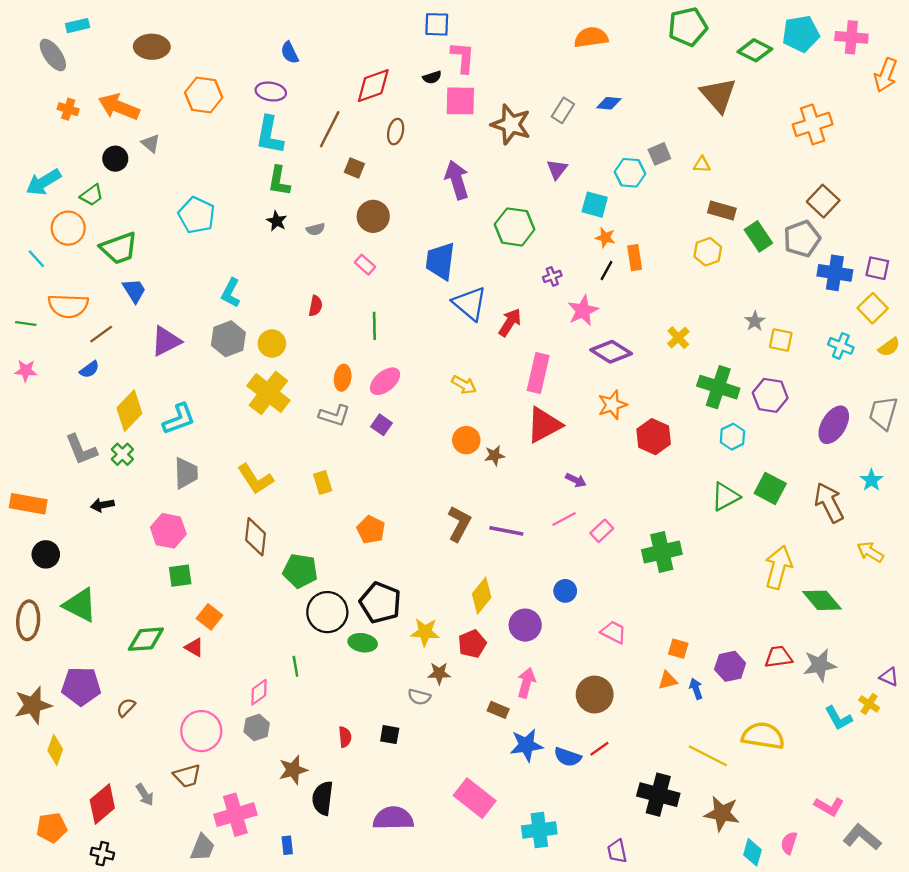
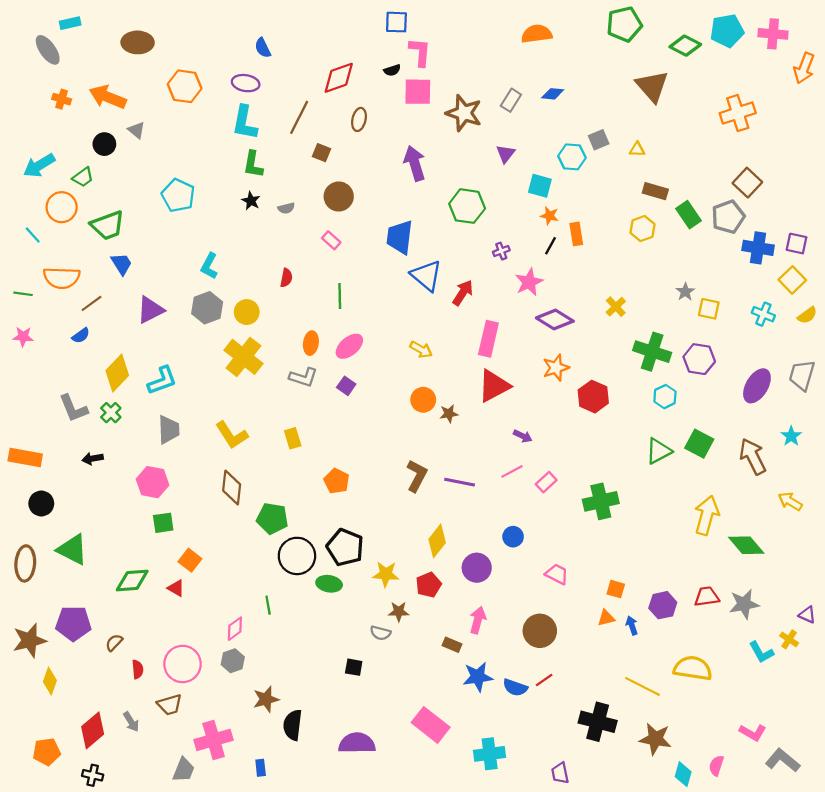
red semicircle: (345, 737) -> (138, 669), moved

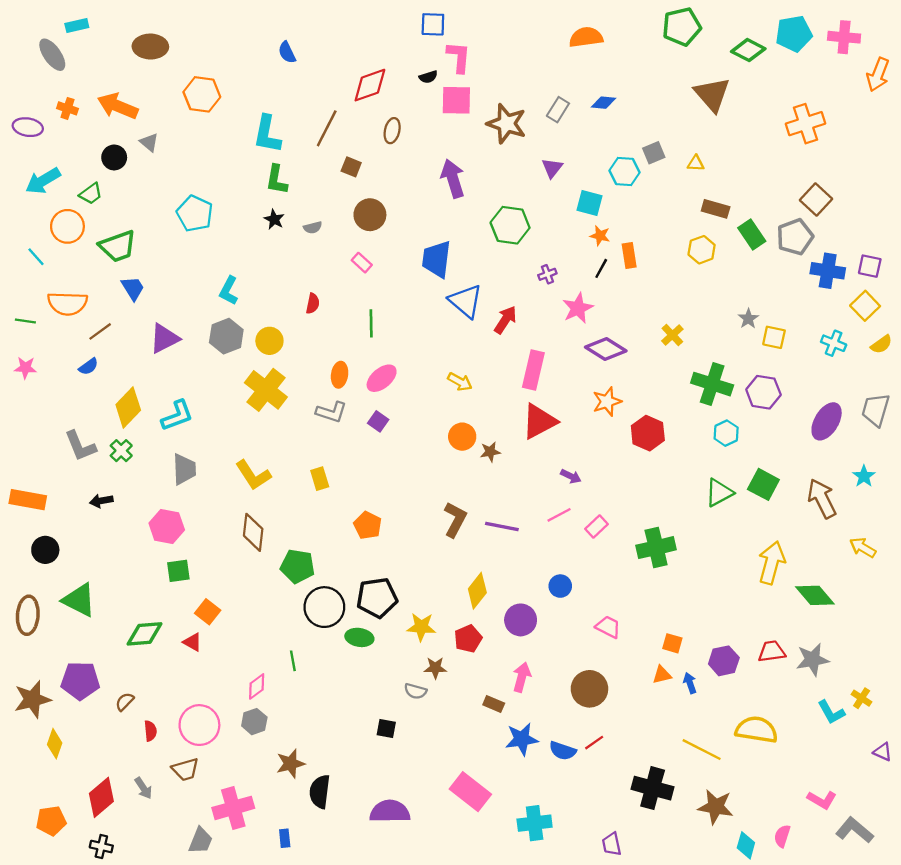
purple ellipse: (246, 83) -> (28, 127), moved
black pentagon: (345, 547) -> (377, 598), turned -30
purple triangle: (807, 615) -> (883, 752), moved

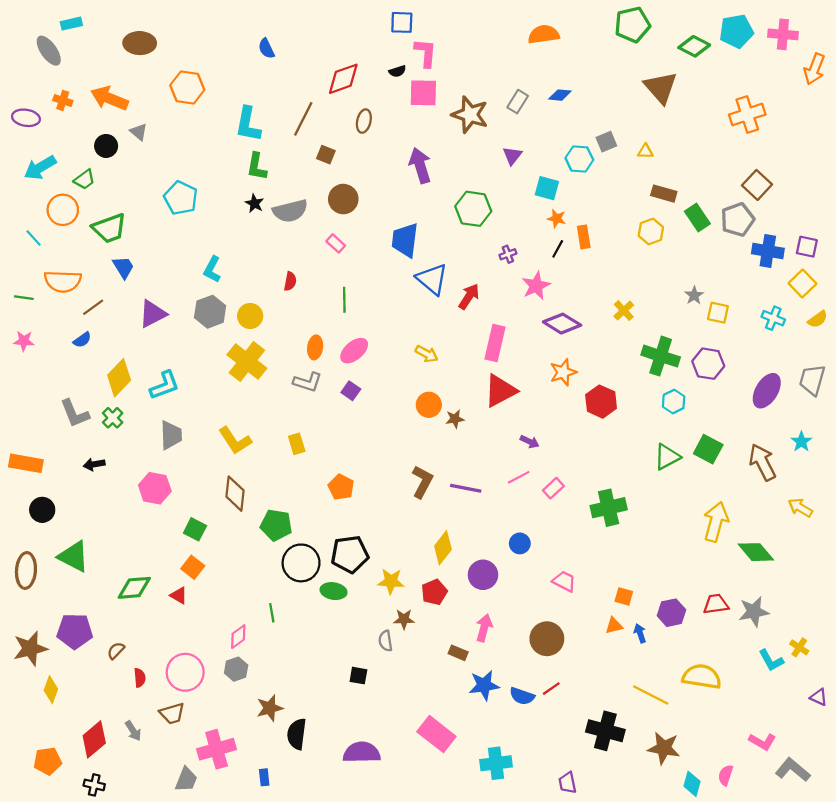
gray semicircle: (313, 228) -> (290, 211), size x2.0
green square: (178, 571) -> (195, 529), moved, turned 35
gray semicircle: (415, 691) -> (386, 641), turned 66

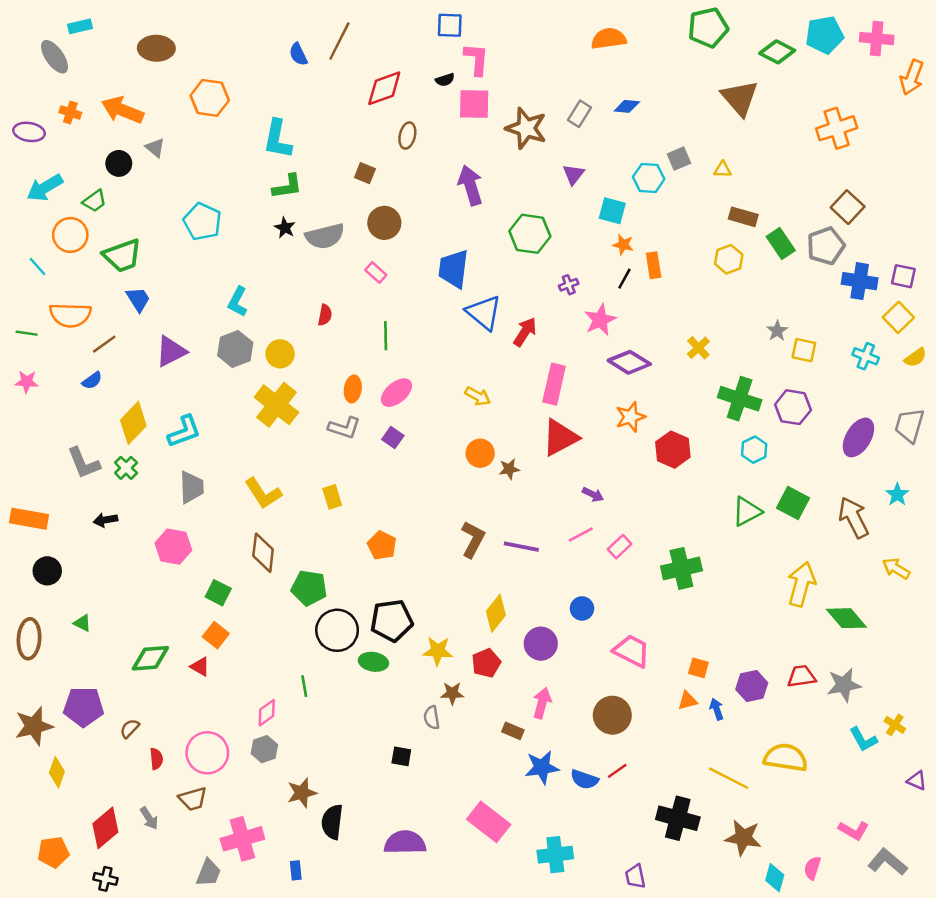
brown line: (303, 119) -> (339, 41), moved
green L-shape: (257, 167) -> (287, 186), turned -108
green triangle: (74, 556) -> (82, 623), size x0.5
pink trapezoid: (564, 581) -> (632, 651), size x1.4

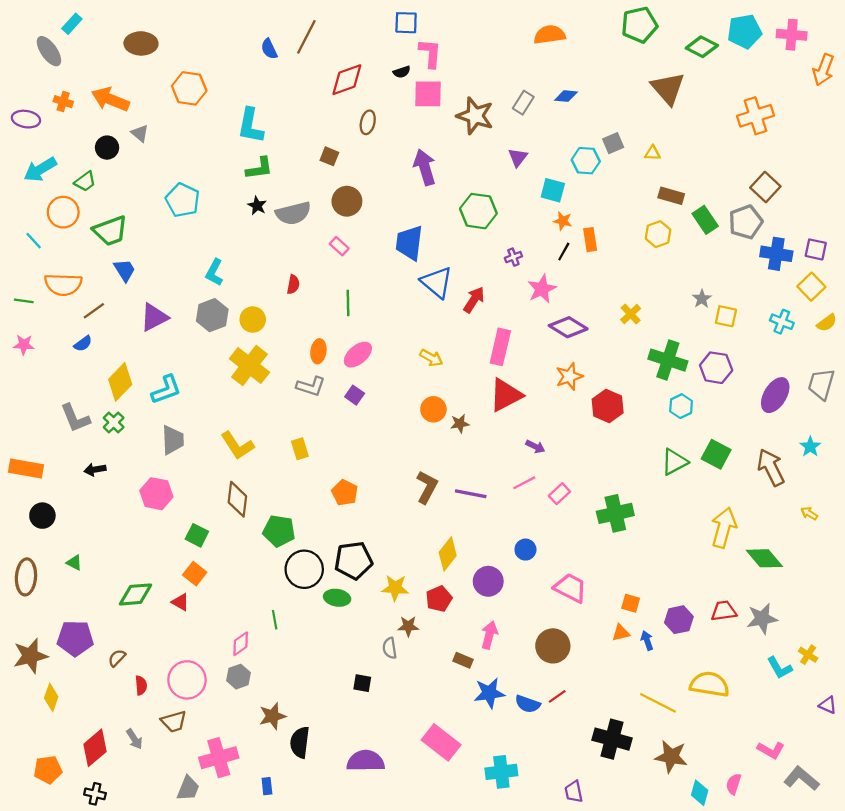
cyan rectangle: (80, 26) -> (72, 24), turned -35
yellow arrow: (896, 568) -> (809, 513), size x0.7

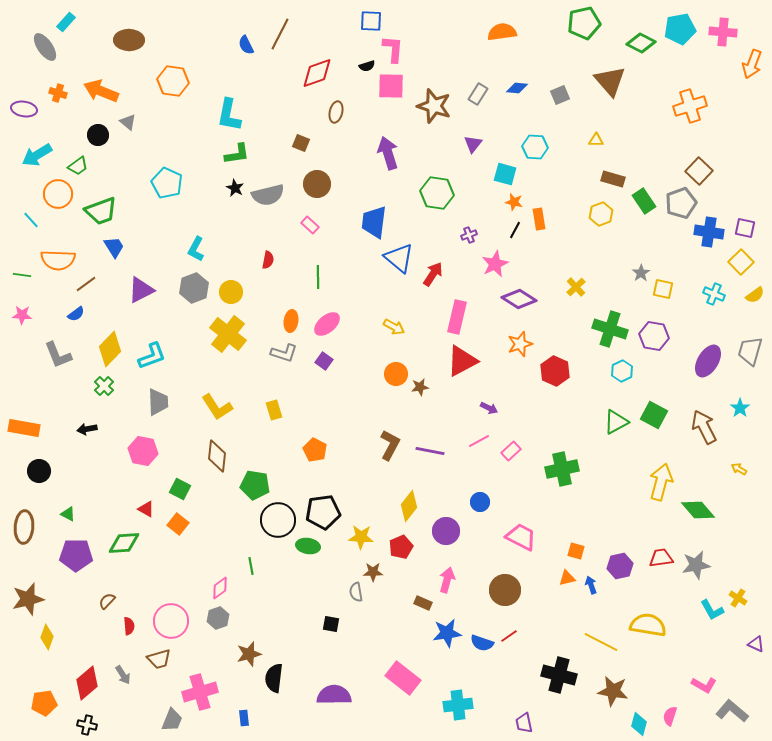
gray square: (613, 143) -> (560, 95), moved
gray L-shape: (75, 418) -> (58, 355), moved
red triangle: (180, 602) -> (146, 509), moved
purple pentagon: (75, 638) -> (76, 555), moved

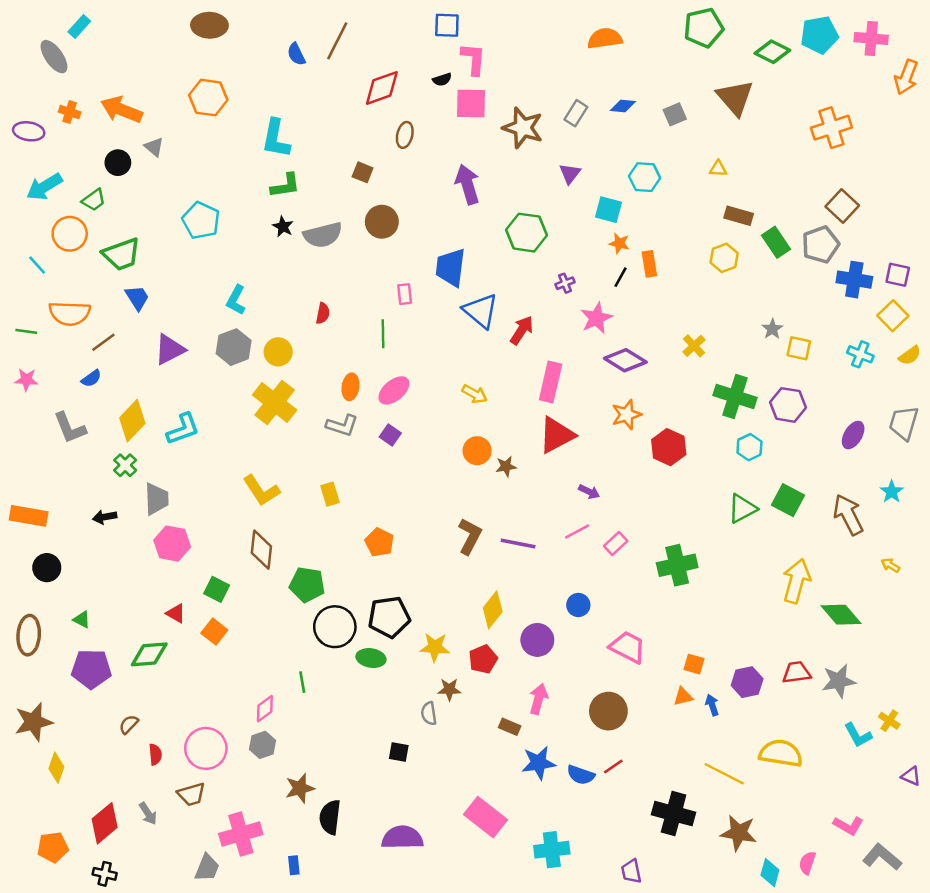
brown ellipse: (129, 40) -> (209, 25), moved
pink rectangle: (310, 225) -> (405, 294), moved, turned 42
purple ellipse: (708, 361) -> (853, 435), size x0.7
gray trapezoid: (158, 402) -> (156, 499), moved

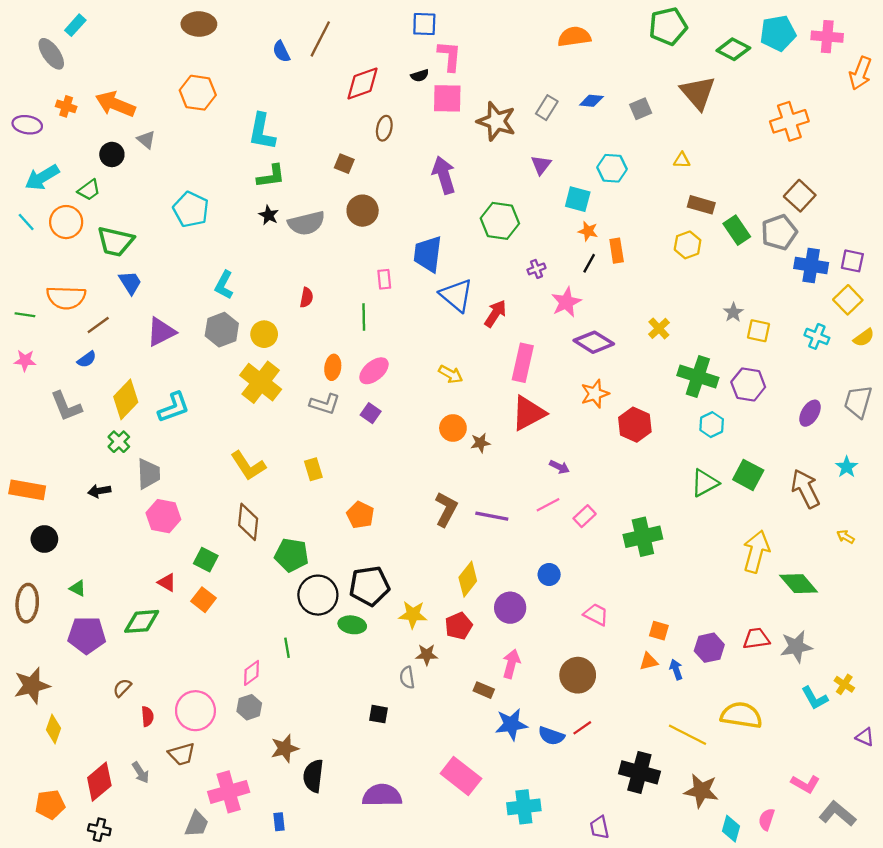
green trapezoid: (121, 254) -> (115, 241), turned 33
cyan line: (37, 265) -> (26, 222), moved
pink trapezoid: (628, 647) -> (596, 615), size x0.7

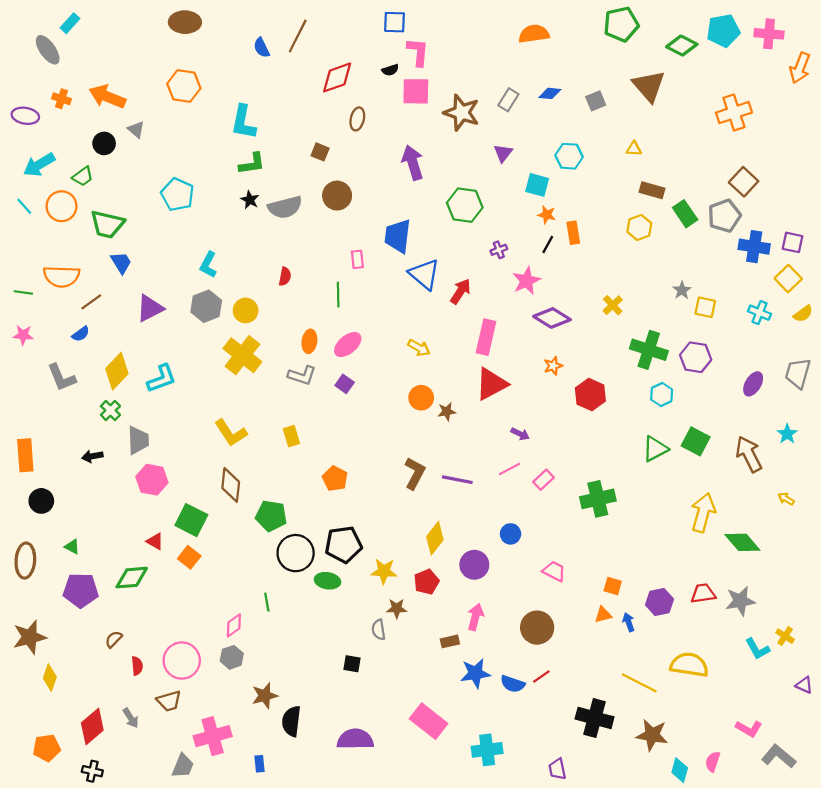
orange star: (595, 394) -> (553, 366), size x0.7
orange rectangle: (27, 490) -> (25, 455), turned 76
green square: (206, 560) -> (191, 520), size x1.4
brown rectangle: (484, 690) -> (450, 641), turned -36

